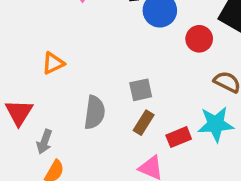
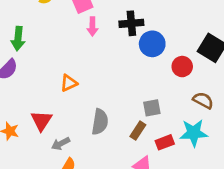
gray square: (141, 90) -> (152, 108), moved
gray arrow: (44, 142) -> (61, 144), turned 42

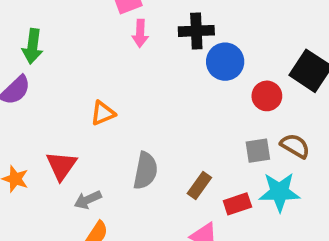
gray square: (152, 108) -> (258, 151), moved

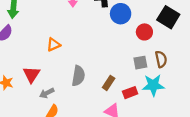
brown semicircle: (295, 146) -> (161, 59), turned 49

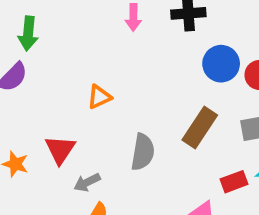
blue circle: (121, 14) -> (221, 64), moved
brown rectangle: (109, 83) -> (200, 127), moved, size x1.5

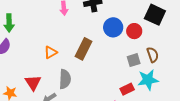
brown rectangle: (200, 127) -> (83, 49), moved
gray semicircle: (143, 152) -> (65, 79), moved

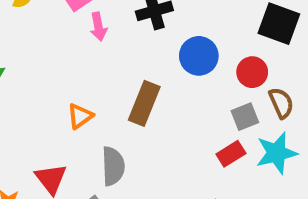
red circle: (134, 31) -> (252, 72), moved
red rectangle: (127, 89) -> (231, 154), moved

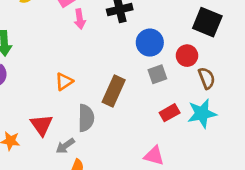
brown rectangle: (144, 103) -> (114, 91), moved
gray square: (245, 117) -> (157, 74), moved

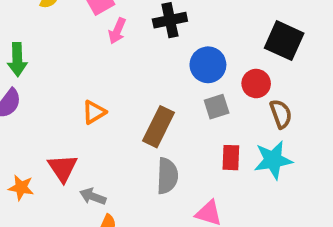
pink arrow: (80, 19) -> (117, 31), turned 30
red rectangle: (170, 113) -> (231, 158), turned -60
gray semicircle: (86, 118) -> (167, 176), moved
gray arrow: (65, 146) -> (93, 196), turned 54

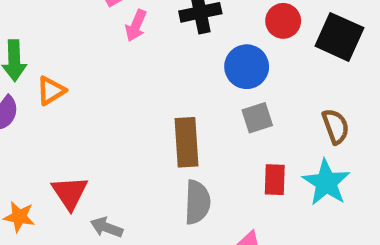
red circle: (256, 84) -> (283, 21), moved
orange triangle: (94, 112) -> (51, 91), moved
brown rectangle: (159, 127) -> (186, 142), turned -30
cyan star: (273, 160) -> (326, 183), turned -30

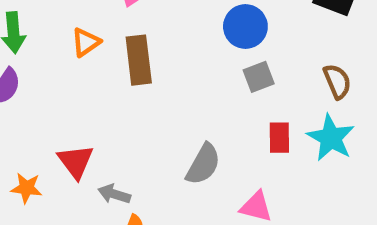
orange triangle: (51, 91) -> (86, 42), moved
brown rectangle: (186, 142) -> (139, 60), moved
gray semicircle: (197, 202) -> (203, 164), turned 30

